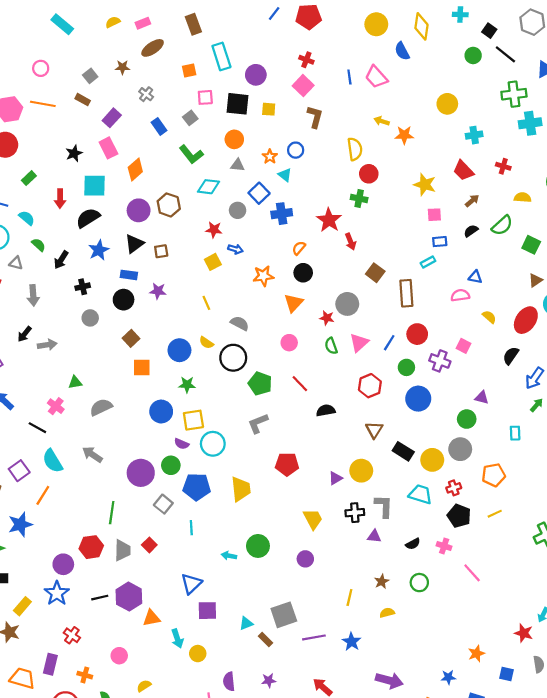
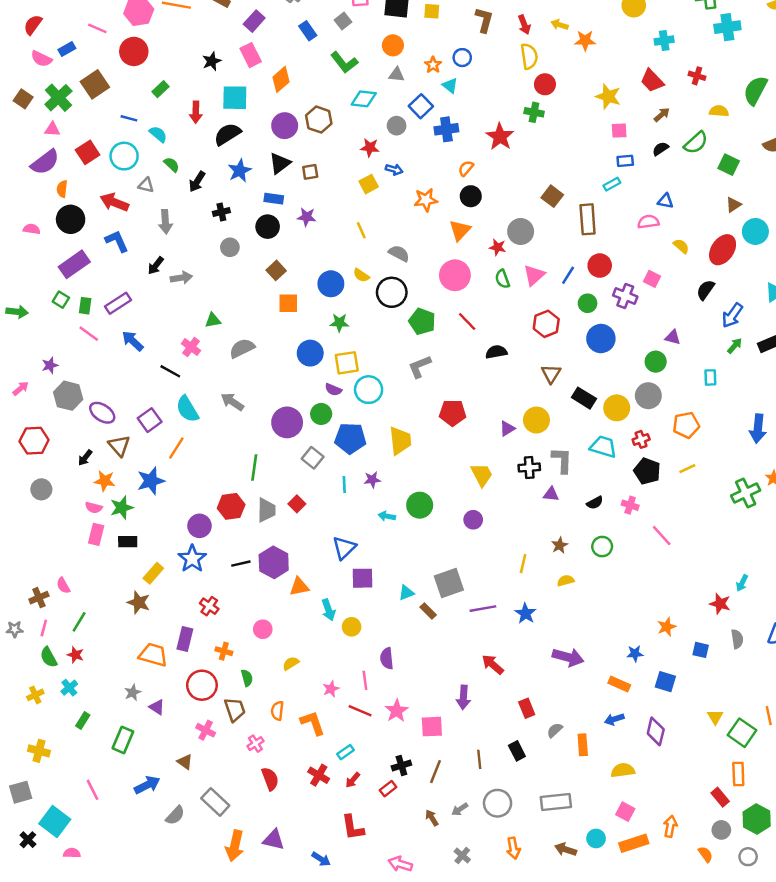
red arrow: (350, 242) -> (524, 25), moved
pink circle: (289, 343) -> (455, 275), size x1.6
purple star: (269, 680) -> (372, 480), moved

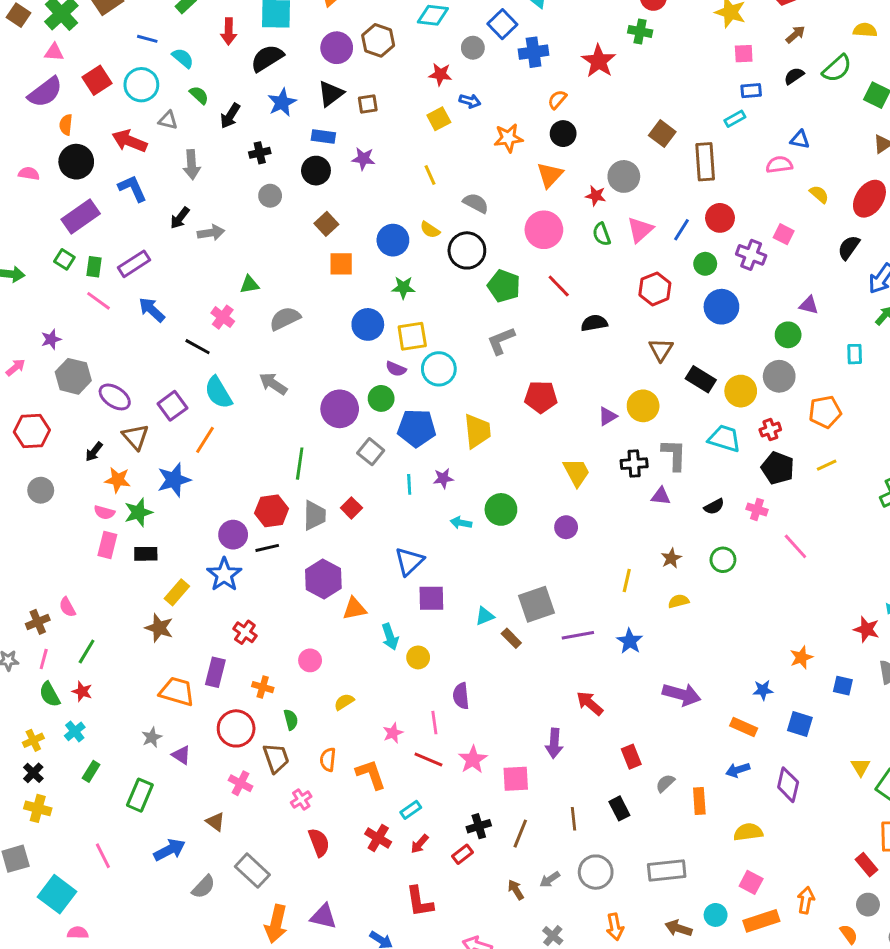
black line: (241, 564) -> (267, 548), moved
black cross: (28, 840) -> (33, 773), moved

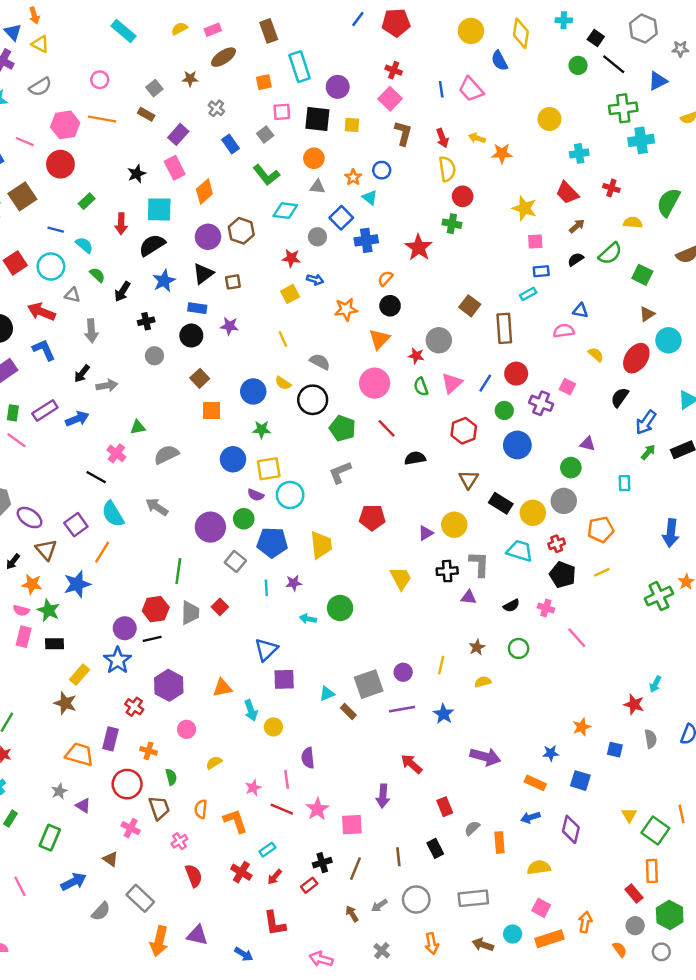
blue arrow: (152, 310) -> (77, 419), moved, turned 115
green star: (138, 512) -> (49, 610), turned -30
purple circle: (566, 527) -> (403, 672), moved
purple hexagon: (323, 579) -> (169, 685), moved

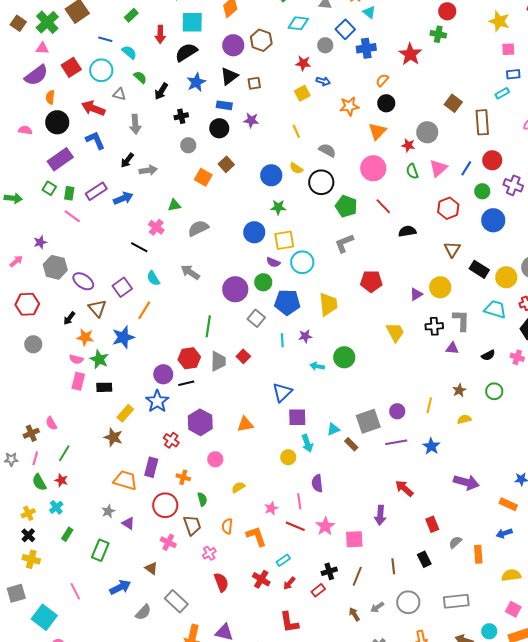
orange square: (212, 410) -> (203, 177), moved, turned 30
cyan semicircle: (113, 514) -> (153, 278), size x0.7
cyan arrow: (251, 710) -> (307, 443), moved

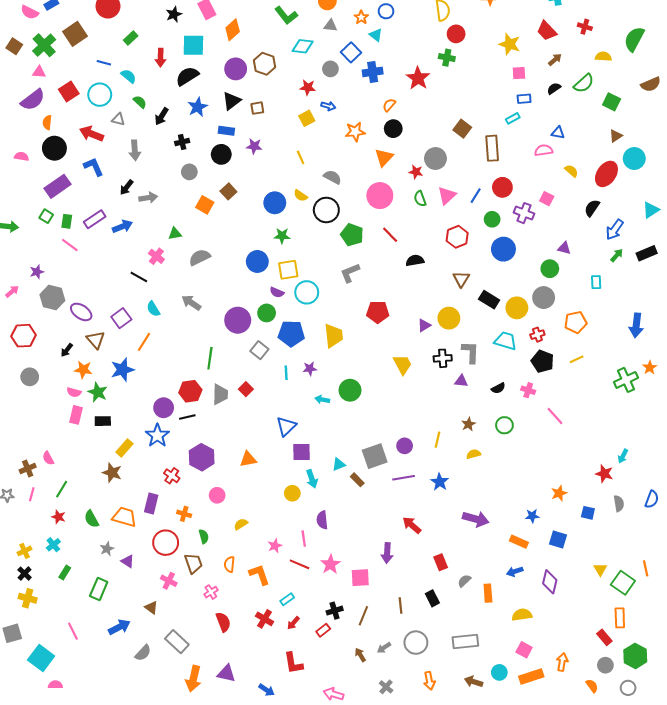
green semicircle: (39, 482) -> (91, 519), moved

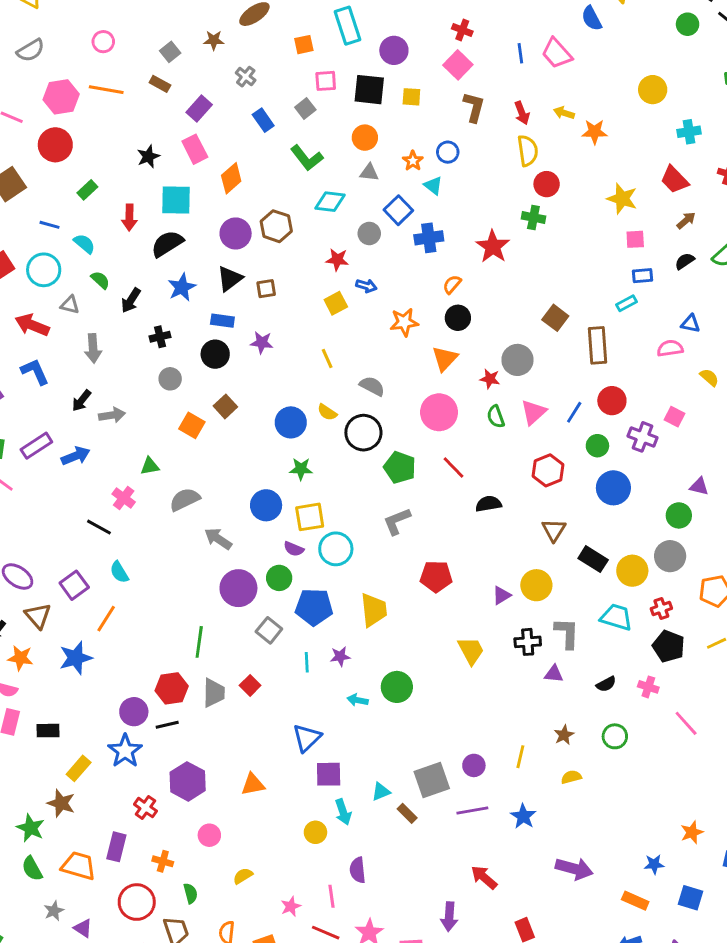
gray arrow: (191, 303) -> (218, 539), moved
green star: (98, 392) -> (31, 828), moved

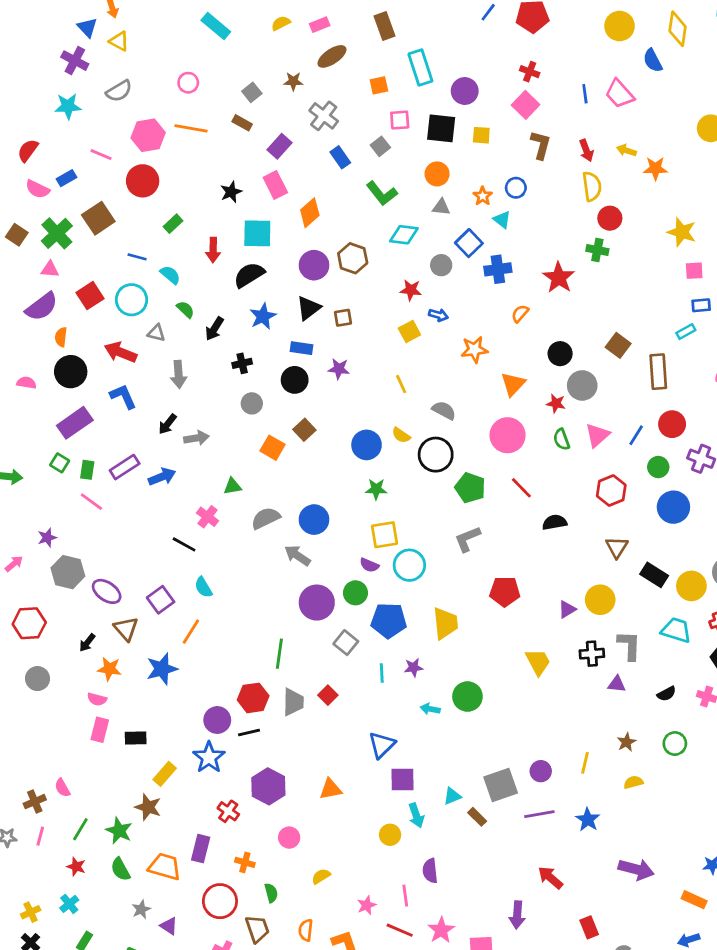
gray cross: (246, 77) -> (324, 116), size x1.5
black circle: (458, 318) -> (560, 354), moved
blue circle: (266, 505) -> (314, 520), moved

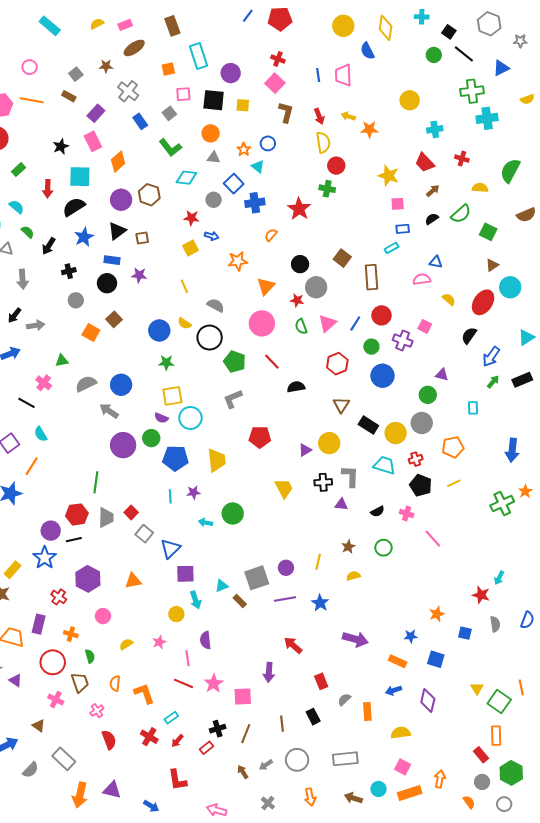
pink trapezoid: (620, 94) -> (343, 75), turned 40
gray square: (346, 643) -> (144, 534), moved
pink star: (367, 905) -> (159, 642), moved

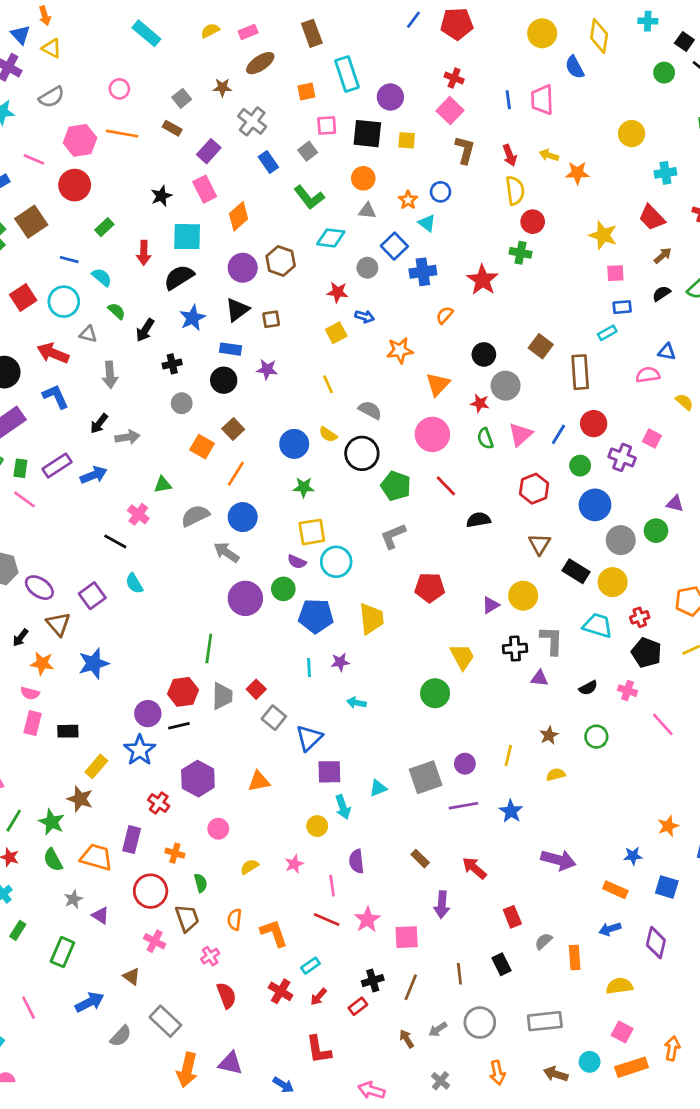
gray circle: (422, 423) -> (621, 540), moved
orange line: (32, 466) -> (236, 474), moved
green circle: (233, 513) -> (435, 693), moved
brown rectangle: (240, 601) -> (420, 859), moved

